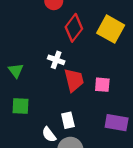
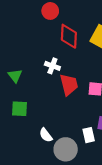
red diamond: (74, 28) -> (69, 36), turned -35
white rectangle: (68, 120) -> (89, 135), moved

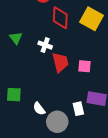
green triangle: (15, 76) -> (16, 38), moved
green square: (19, 109) -> (14, 95), moved

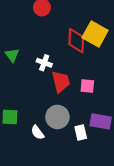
red diamond: (60, 18) -> (76, 41), moved
gray circle: (57, 122) -> (57, 117), moved

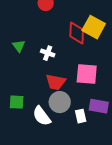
red trapezoid: (61, 82) -> (56, 82), moved, turned 115
pink square: (87, 86) -> (87, 74), size x1.6
white semicircle: (38, 132) -> (42, 116), size x1.5

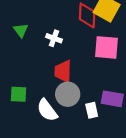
pink square: (87, 74) -> (107, 47), moved
red trapezoid: (56, 82) -> (63, 71), turned 80

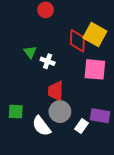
green triangle: (21, 30) -> (30, 52), moved
white rectangle: (92, 110) -> (81, 126), turned 48

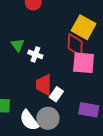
red diamond: (77, 41) -> (75, 45), moved
gray circle: (60, 112) -> (48, 118), moved
white rectangle: (81, 126) -> (56, 94), moved

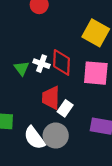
green triangle: (18, 45) -> (21, 68), moved
red diamond: (75, 45) -> (62, 62), moved

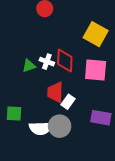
green triangle: (21, 68) -> (29, 66), turned 48
white semicircle: (34, 138) -> (41, 128), turned -55

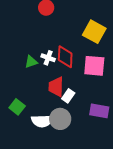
green square: (14, 113) -> (17, 107), turned 35

